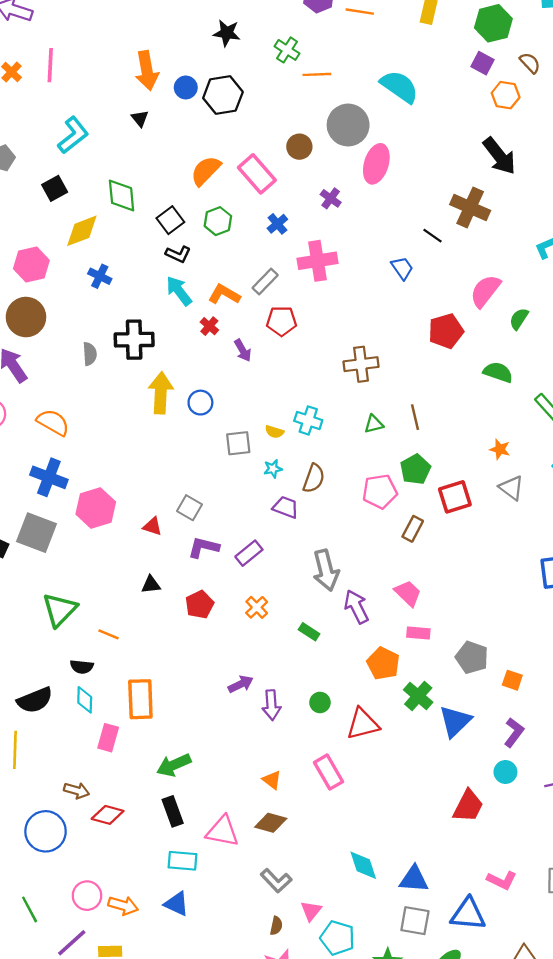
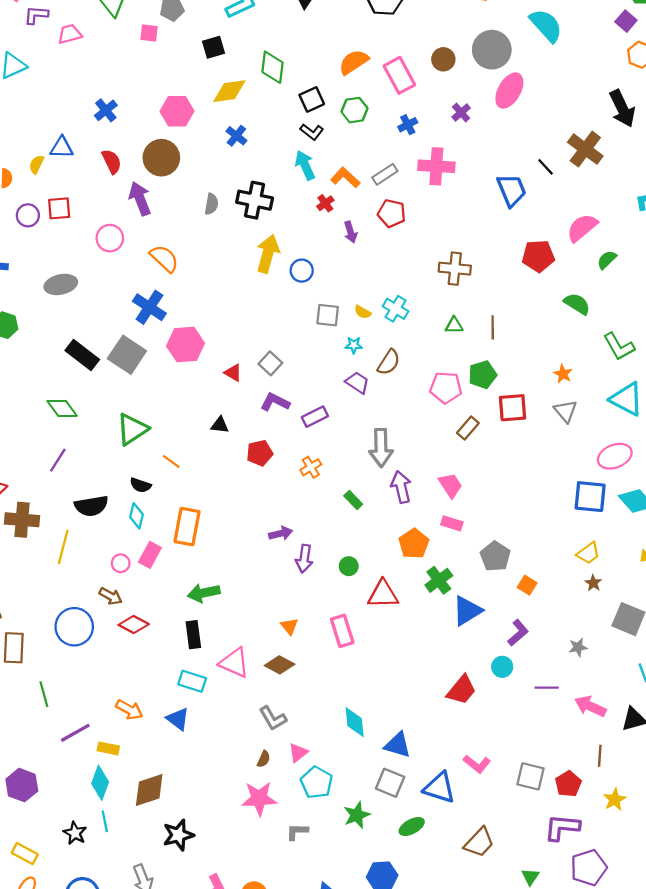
blue trapezoid: (402, 268) -> (511, 190), size x1.5
pink circle: (87, 896) -> (121, 563), moved, size x0.7

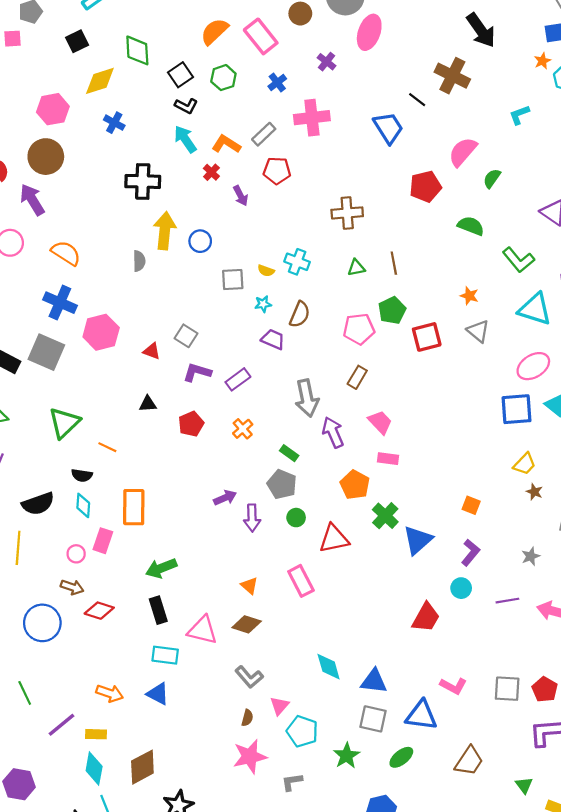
gray semicircle: (211, 204) -> (139, 261), moved
brown rectangle: (468, 428) -> (357, 377), moved
gray pentagon: (495, 556) -> (282, 484), moved

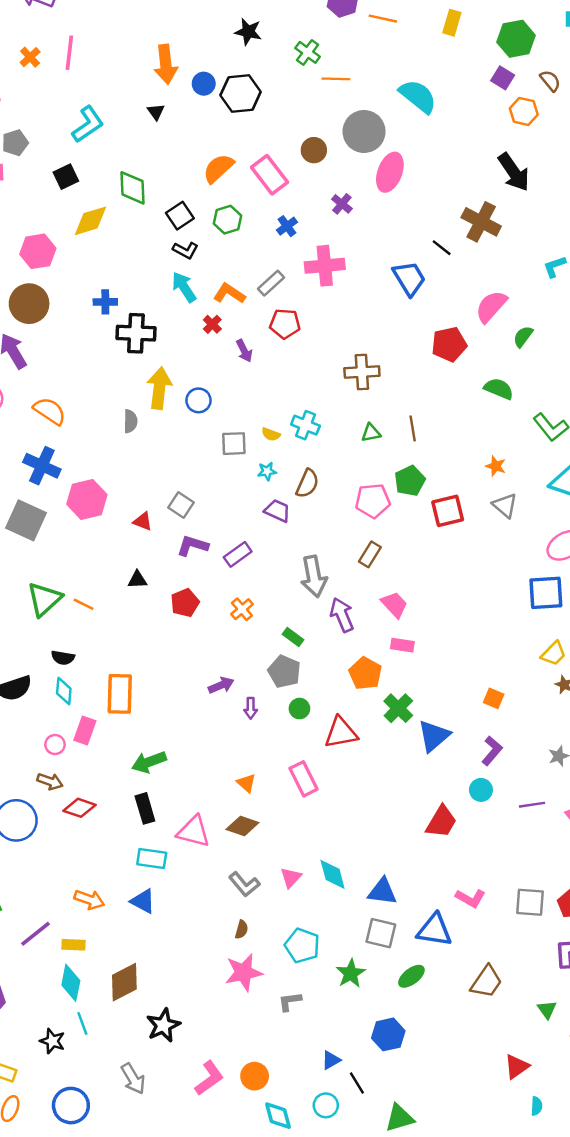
blue cross: (114, 123) -> (105, 302), moved, turned -30
orange line: (107, 447) -> (84, 604), moved
purple arrow: (252, 518) -> (251, 708), size x0.7
pink triangle: (279, 706) -> (291, 878), moved

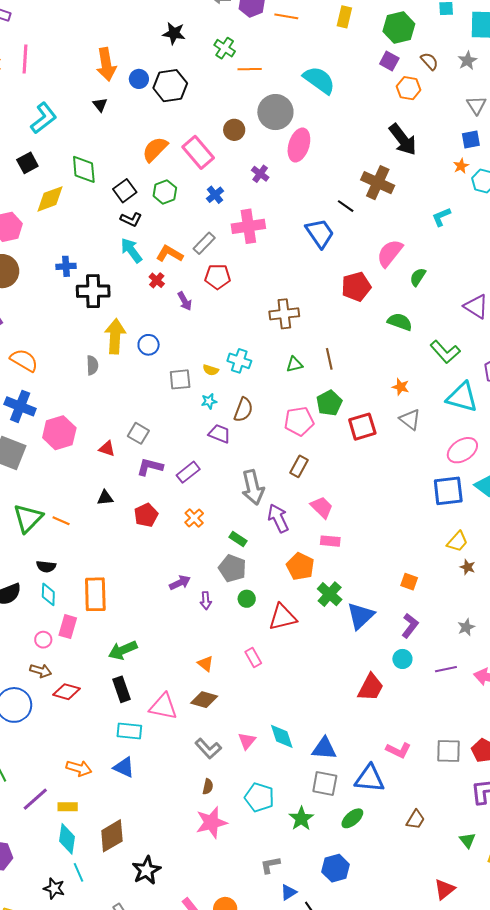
pink rectangle: (304, 779) -> (253, 658), size x0.7
brown trapezoid: (486, 982) -> (415, 820), size x0.7
gray L-shape: (290, 1001) -> (270, 865), moved

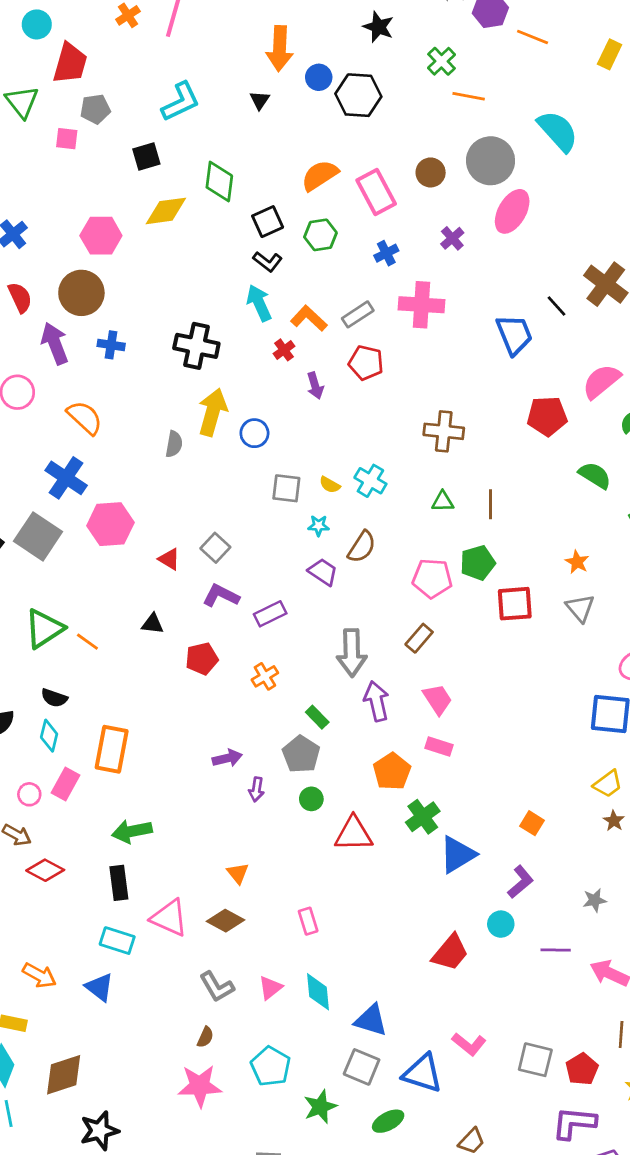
blue cross: (66, 266) -> (111, 345), moved
pink rectangle: (253, 658) -> (308, 921), moved

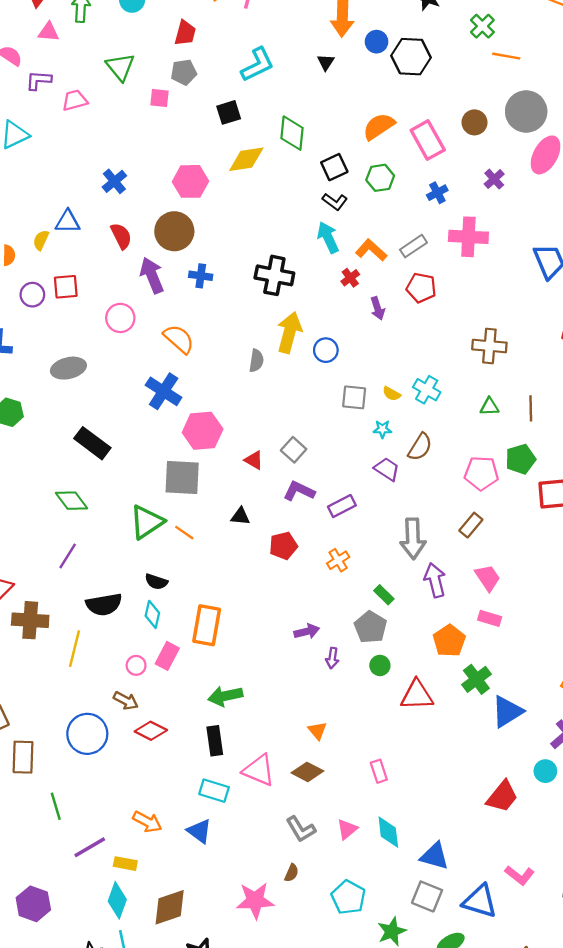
red trapezoid: (70, 63) -> (185, 33), moved, size x0.7
gray square: (38, 536) -> (182, 478), moved, turned -30
pink star: (200, 1086) -> (255, 900), moved

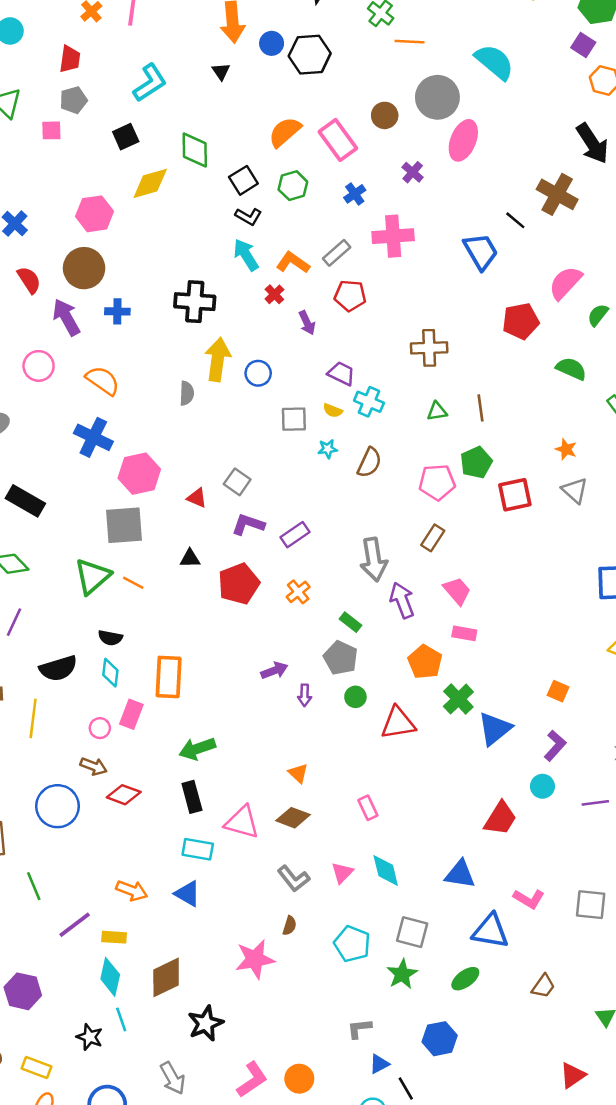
purple trapezoid: (387, 469) -> (341, 374), moved
red pentagon: (283, 546) -> (239, 584), size x1.4
blue triangle: (435, 856) -> (460, 874), moved
gray square: (427, 896) -> (412, 932), moved

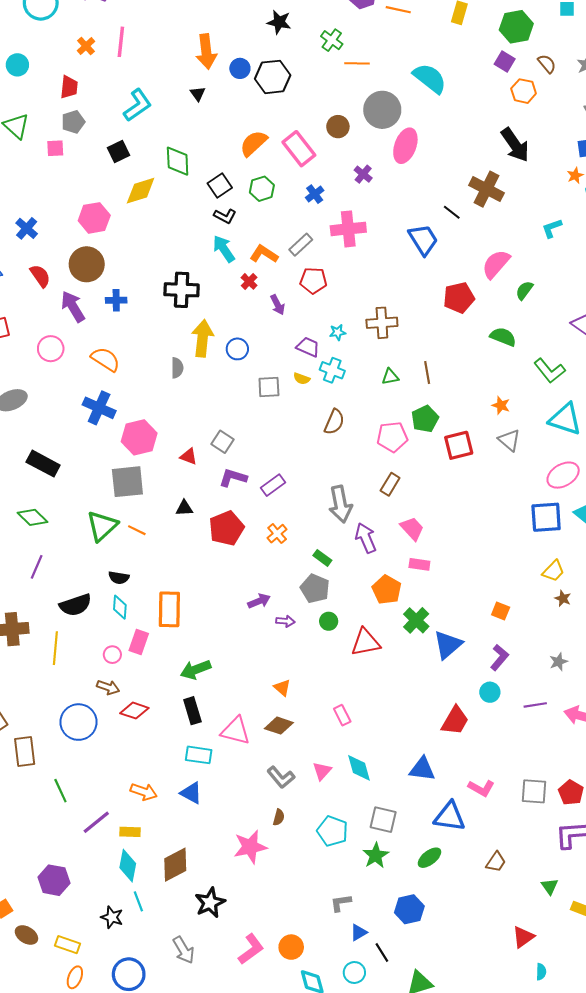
cyan star: (328, 449) -> (338, 332), moved
purple arrow: (305, 695) -> (285, 621), turned -84

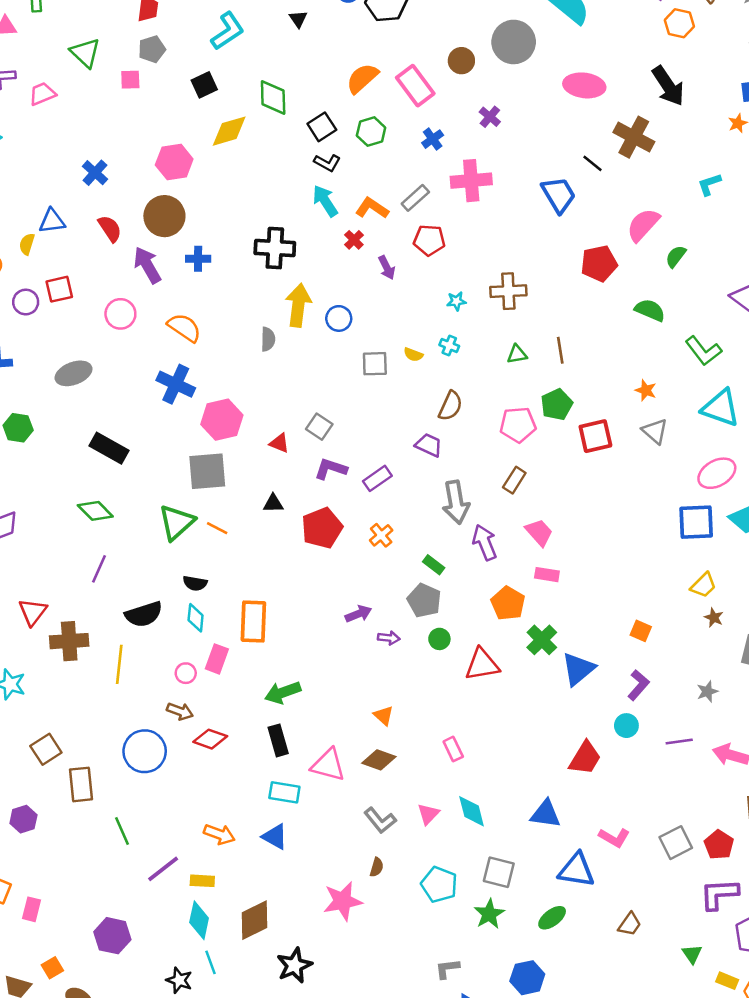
pink ellipse: (405, 146) -> (584, 85), moved, turned 76
purple trapezoid: (308, 347) -> (429, 445), moved
cyan cross: (332, 370) -> (449, 345), size x0.7
gray square: (534, 791) -> (676, 843), turned -32

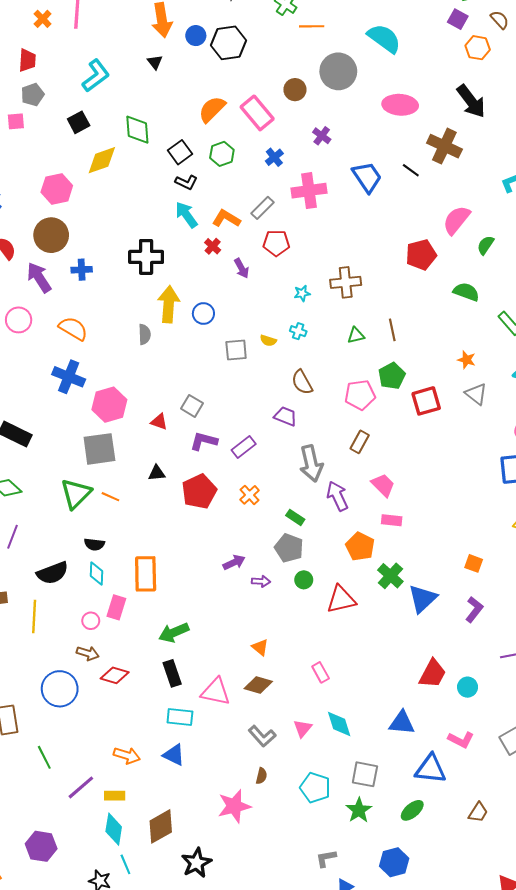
blue trapezoid: (559, 195) -> (367, 177), moved
brown semicircle: (450, 406) -> (302, 382), turned 130
cyan circle: (626, 726) -> (468, 687), moved

